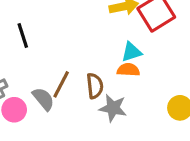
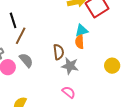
orange semicircle: (128, 70) -> (80, 42), turned -96
brown line: (61, 84) -> (21, 36), moved

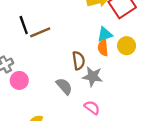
brown line: (21, 36) -> (40, 32), moved, turned 42
gray semicircle: (26, 60) -> (64, 86), moved
yellow circle: (112, 66) -> (127, 46), moved

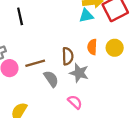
brown line: (40, 32) -> (35, 63), moved
cyan triangle: (105, 34) -> (86, 16), moved

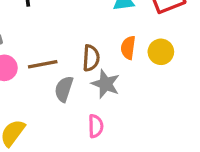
gray semicircle: (51, 79) -> (64, 89), turned -132
pink semicircle: (75, 102) -> (96, 126), turned 40

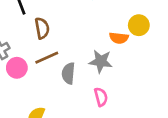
orange semicircle: (128, 48) -> (119, 38), moved, turned -78
brown semicircle: (91, 58) -> (42, 28), moved

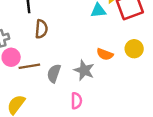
yellow circle: (139, 25) -> (134, 49), moved
brown line: (47, 58) -> (29, 66), moved

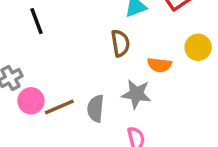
brown semicircle: (41, 29) -> (120, 43), moved

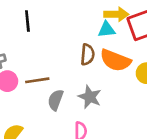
orange semicircle: (159, 65) -> (115, 60), moved, size x1.6
brown line: (59, 107) -> (37, 80), moved

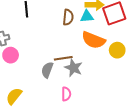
brown semicircle: (88, 55) -> (68, 17), moved
brown line: (37, 80) -> (63, 58), moved

